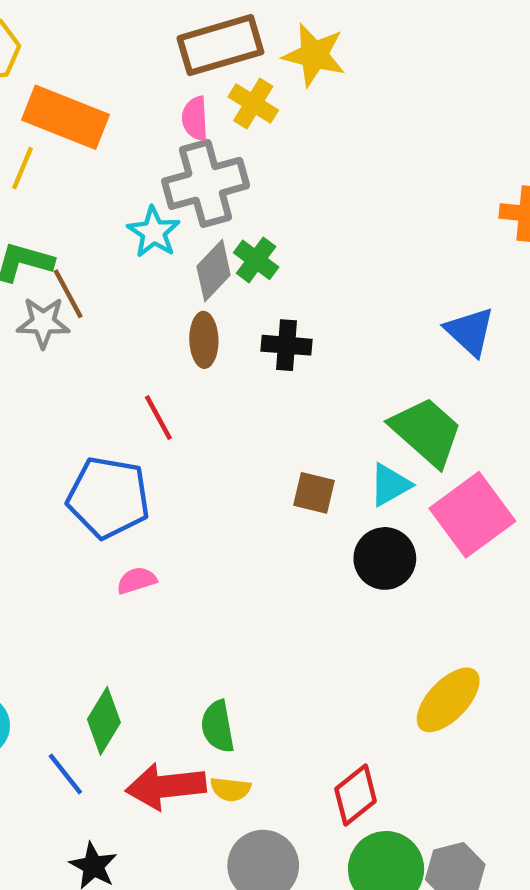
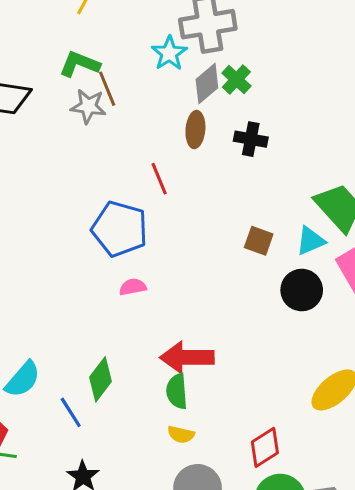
red arrow: (166, 786) -> (187, 357), moved

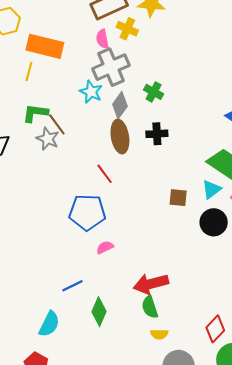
green cross: (236, 79) -> (154, 92), moved
gray star: (88, 106) -> (48, 139), turned 30
brown ellipse: (195, 130) -> (120, 137), size x1.4
blue line: (71, 412) -> (73, 286), moved, turned -70

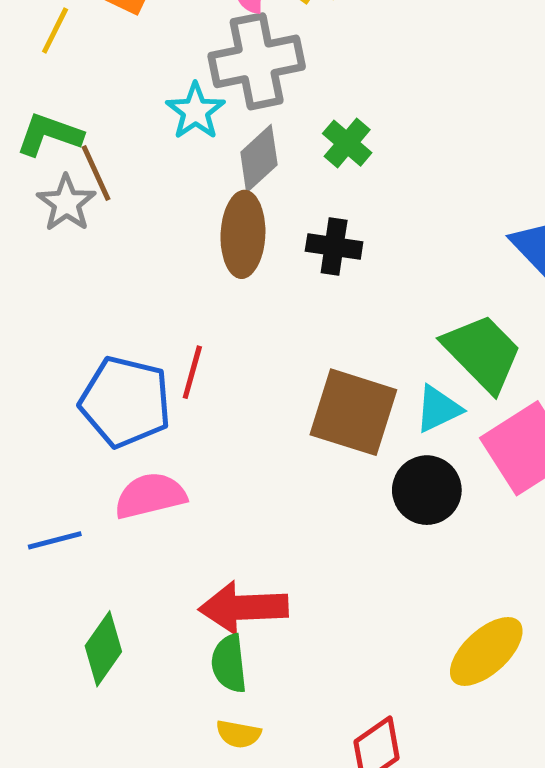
red line: (105, 174) -> (192, 372), moved, turned 40
brown square: (178, 198) -> (353, 412), size x1.8
pink semicircle: (105, 247) -> (150, 496), size x1.6
blue line: (73, 286) -> (55, 540), moved

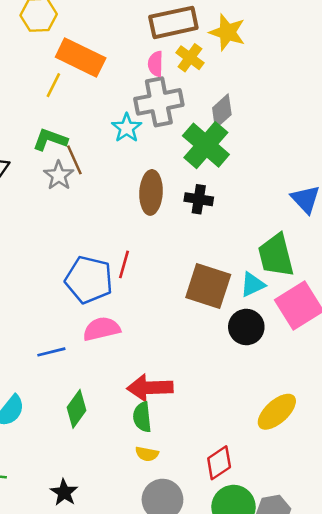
green cross: (347, 143) -> (206, 145), size x1.8
gray diamond: (259, 158) -> (222, 111), moved
green trapezoid: (482, 353) -> (276, 255), turned -150

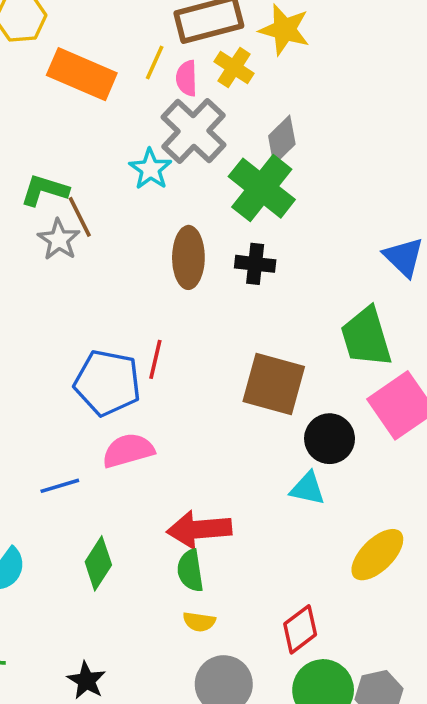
yellow line: (53, 85) -> (155, 62), moved
gray cross: (159, 102) -> (193, 131), turned -33
cyan triangle: (253, 285) -> (308, 488), moved, turned 40

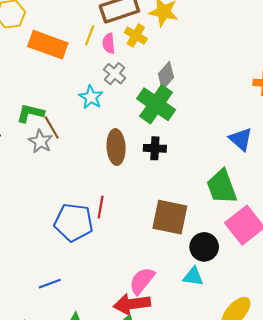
gray cross: (193, 131) -> (115, 74), size x0.6
pink semicircle: (128, 451) -> (142, 281), moved, turned -32

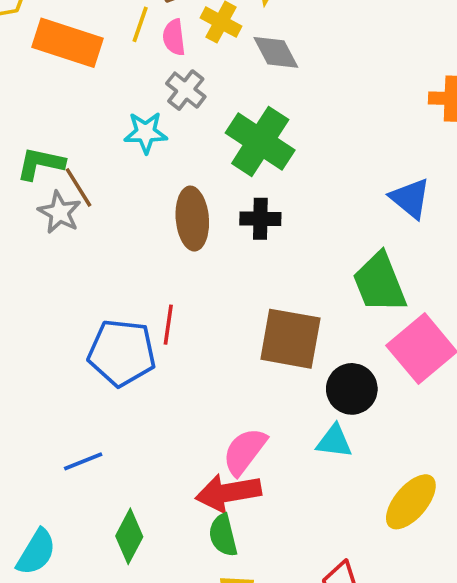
gray diamond: (166, 76) -> (276, 52), moved, turned -68
cyan star: (91, 97) -> (146, 133), turned -30

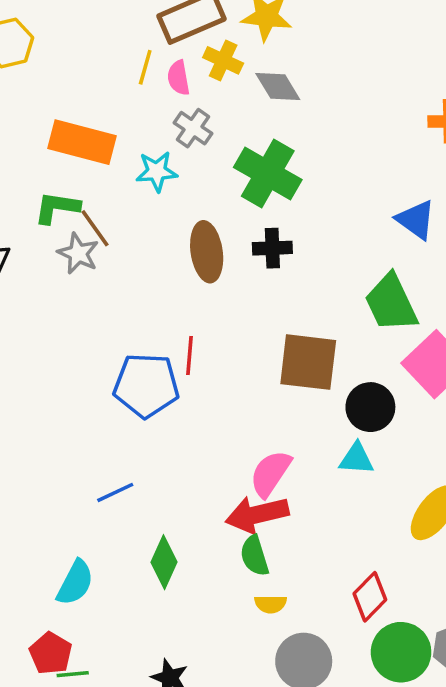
orange rectangle: (67, 43) -> (82, 142), moved

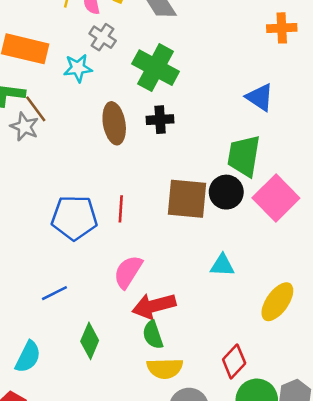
green trapezoid: (391, 303) -> (244, 156), turned 36
red line: (190, 356) -> (121, 209), moved
black circle: (370, 407) -> (226, 192), moved
pink semicircle: (270, 474) -> (128, 272), moved
yellow semicircle: (271, 604) -> (165, 368), size x1.6

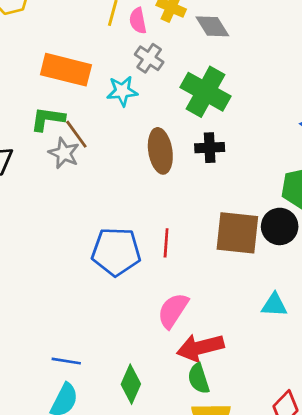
blue line: (54, 293) -> (66, 361), moved, turned 35

